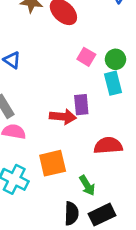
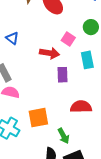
green circle: (115, 59) -> (91, 27), moved
red arrow: (63, 117) -> (50, 53), moved

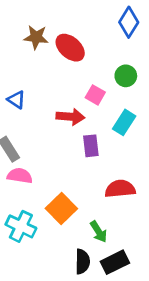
cyan rectangle: (87, 60) -> (124, 122), turned 48
orange square: (38, 118) -> (61, 209), turned -30

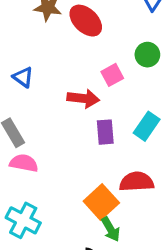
pink square: (95, 95) -> (112, 75), turned 30
cyan rectangle: (124, 122) -> (147, 126), moved
orange square: (61, 209) -> (101, 202), moved

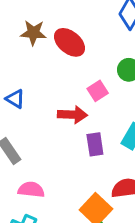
pink semicircle: (24, 163) -> (31, 190), moved

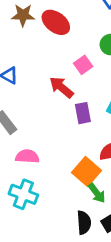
red arrow: (72, 115) -> (61, 87), turned -140

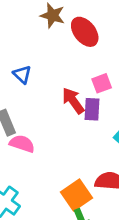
purple rectangle: (83, 113) -> (92, 109), moved
pink semicircle: (27, 156) -> (22, 144), moved

